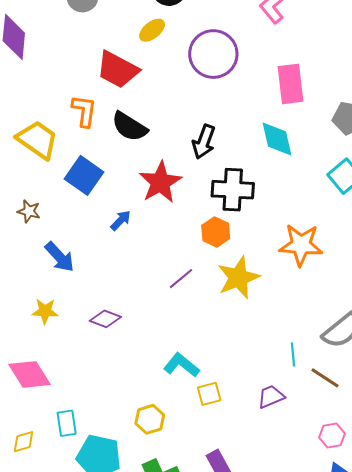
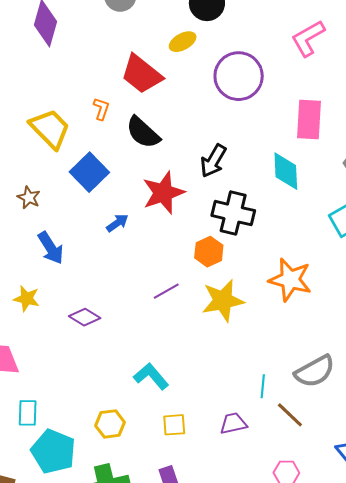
orange L-shape: (84, 111) -> (101, 109), size x0.7
yellow square: (209, 394) -> (174, 425), moved

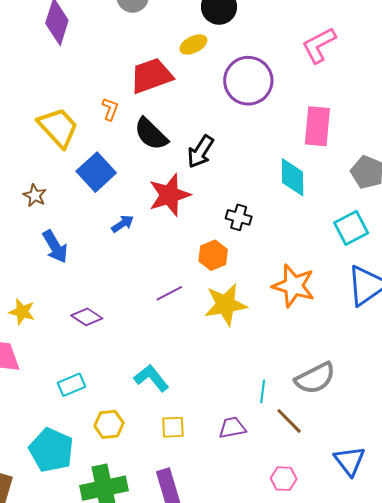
red trapezoid: (141, 74) -> (151, 76), turned 120
black arrow: (213, 161) -> (201, 152), moved
black cross: (233, 213) -> (239, 217), size x0.6
yellow star: (27, 299) -> (22, 312), moved
cyan rectangle: (28, 413) -> (71, 385), moved, turned 64

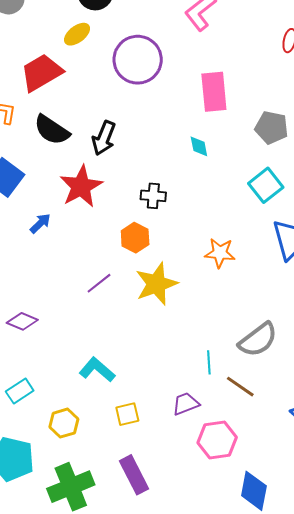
cyan diamond: (293, 177) -> (199, 146), size x0.6
orange star: (294, 286) -> (220, 253), size x0.7
pink hexagon: (284, 479) -> (217, 440), moved, size x1.5

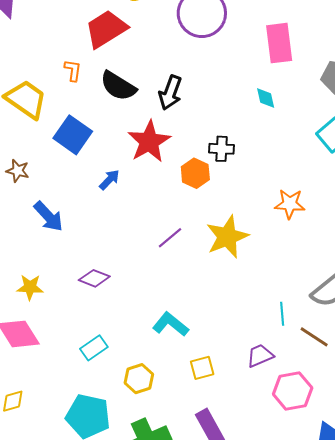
orange hexagon: (135, 238) -> (195, 173), moved

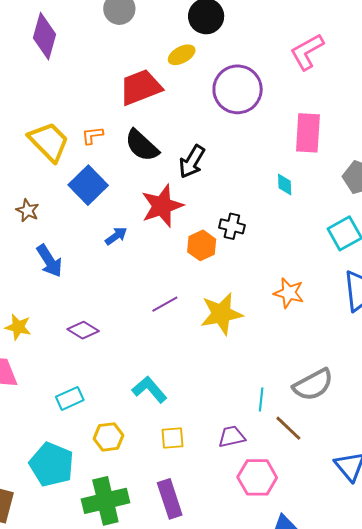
orange L-shape: (73, 70) -> (92, 135), moved, turned -115

